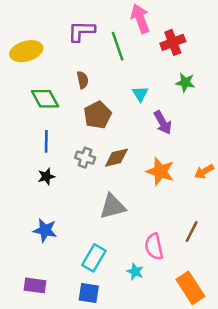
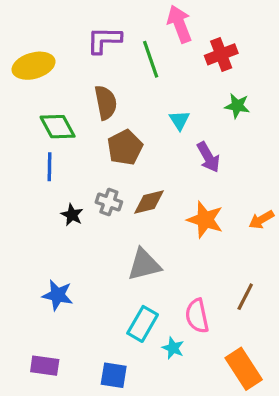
brown semicircle: (83, 80) -> (106, 103), size x1.5
blue line: (46, 141) -> (50, 167), moved
black star: (46, 176) -> (72, 215), moved, turned -30
cyan rectangle: (94, 258) -> (143, 324), moved

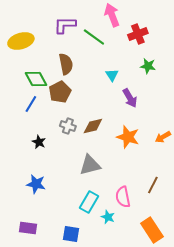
green line: (151, 59) -> (94, 37), turned -35
brown pentagon: (125, 147) -> (60, 92), moved
blue line: (50, 167) -> (31, 104), turned 30
black star: (72, 215) -> (39, 142), moved

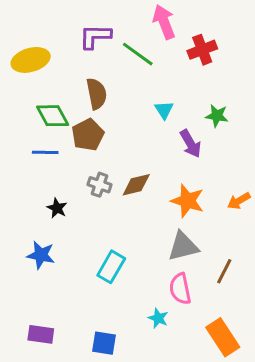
green star: (148, 66) -> (217, 116), moved
blue line: (31, 104) -> (45, 152), turned 60
gray triangle: (90, 165) -> (183, 246), moved
blue star: (36, 184) -> (41, 255), moved
cyan rectangle: (89, 202) -> (111, 267), moved

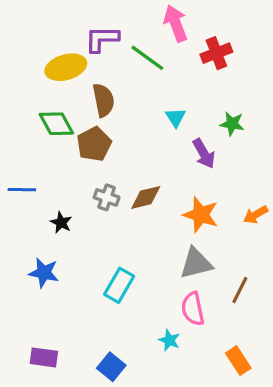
yellow ellipse: (31, 60) -> (66, 67), moved
blue line: (45, 152) -> (22, 190), moved
orange rectangle: (223, 337) -> (238, 361), size x0.7
blue square: (104, 343) -> (111, 367), turned 30

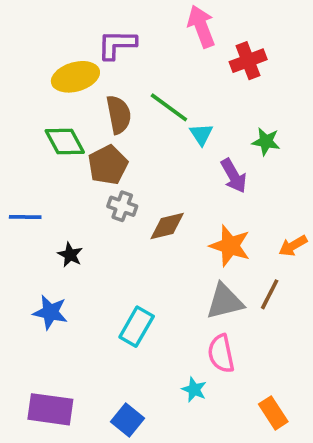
green line: (147, 58) -> (169, 107), moved
gray cross: (107, 197) -> (122, 206), moved
brown line: (240, 290) -> (270, 294), moved
purple rectangle: (44, 357) -> (50, 409), size x1.4

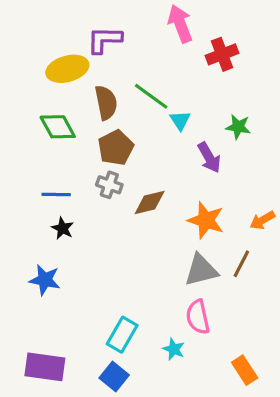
brown pentagon: (108, 165) -> (116, 148), moved
blue line: (25, 217) -> (56, 194), moved
cyan rectangle: (137, 327) -> (122, 335), moved

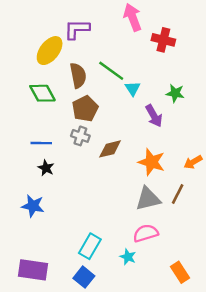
red cross: (222, 54) -> (163, 40), turned 35
yellow ellipse: (67, 69) -> (50, 51), turned -36
pink semicircle: (198, 317) -> (146, 233), turned 85

